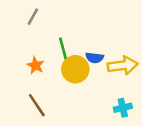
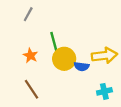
blue semicircle: (95, 58) -> (82, 66), moved

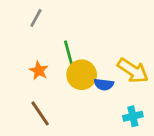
yellow arrow: (104, 56) -> (133, 71), turned 40

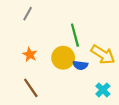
green line: (69, 55) -> (75, 35), moved
cyan cross: (133, 116) -> (103, 90), turned -32

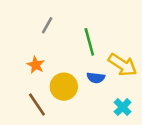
gray line: (28, 14) -> (47, 25), moved
yellow circle: (63, 58) -> (64, 87), moved

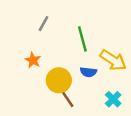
brown line: (37, 104) -> (66, 97), moved

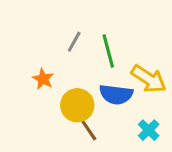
gray line: (43, 24) -> (74, 42), moved
blue semicircle: (88, 72) -> (116, 94), size x1.5

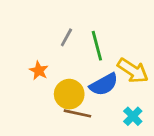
blue semicircle: (116, 94) -> (104, 84), turned -36
brown line: (87, 127) -> (77, 113), turned -44

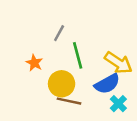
green line: (97, 46) -> (78, 55), moved
blue semicircle: (104, 84) -> (107, 84), moved

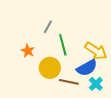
brown line: (69, 101) -> (69, 82), moved

